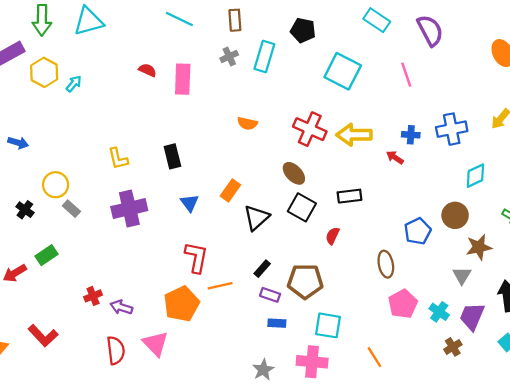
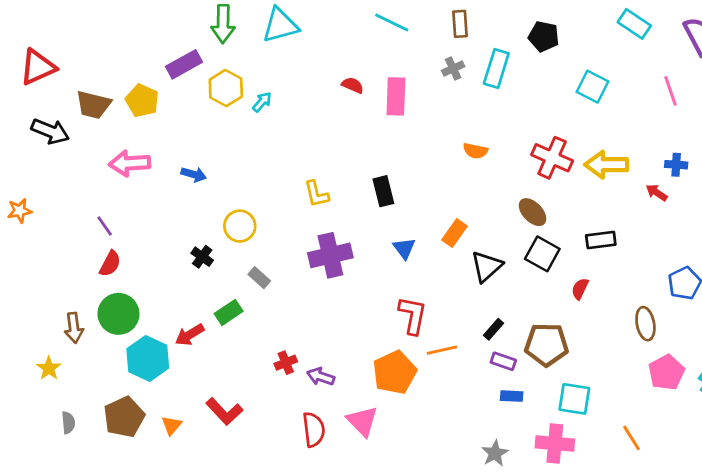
cyan square: (343, 71) -> (592, 87), size x0.7
gray rectangle: (71, 209) -> (259, 278), moved

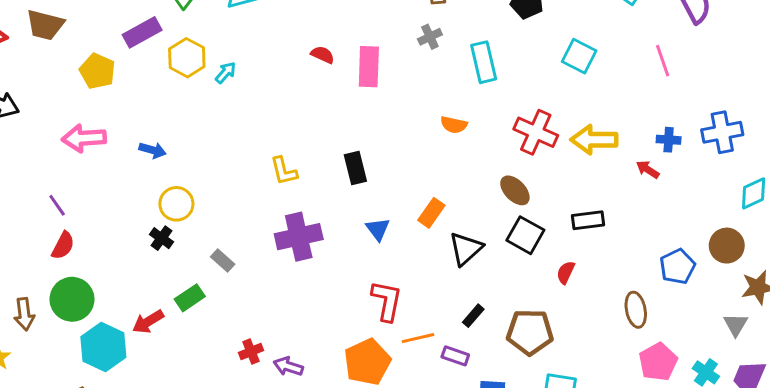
cyan rectangle: (496, 68) -> (484, 62), moved, turned -30
brown trapezoid: (93, 105) -> (45, 25), moved
yellow circle: (240, 226) -> (176, 204), moved
purple rectangle: (503, 361) -> (455, 356), moved

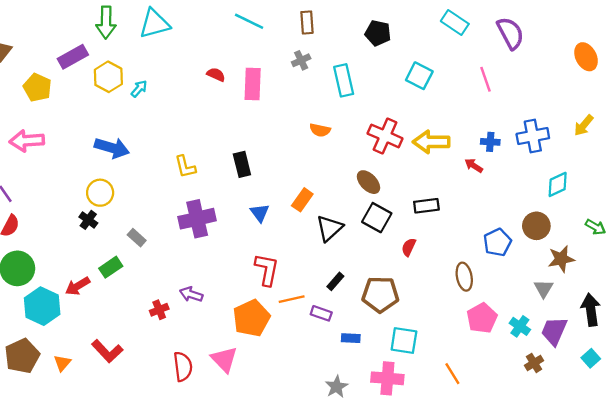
blue arrow: (153, 150) -> (112, 148), moved, size x1.6
purple arrow: (288, 366) -> (191, 294), moved

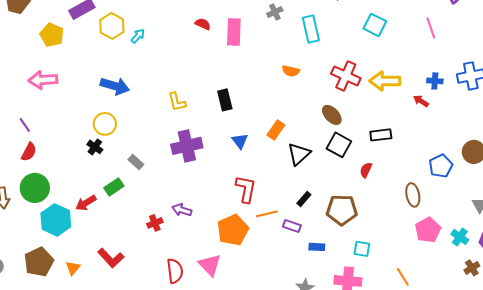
cyan square: (404, 341) -> (362, 249), size x0.7

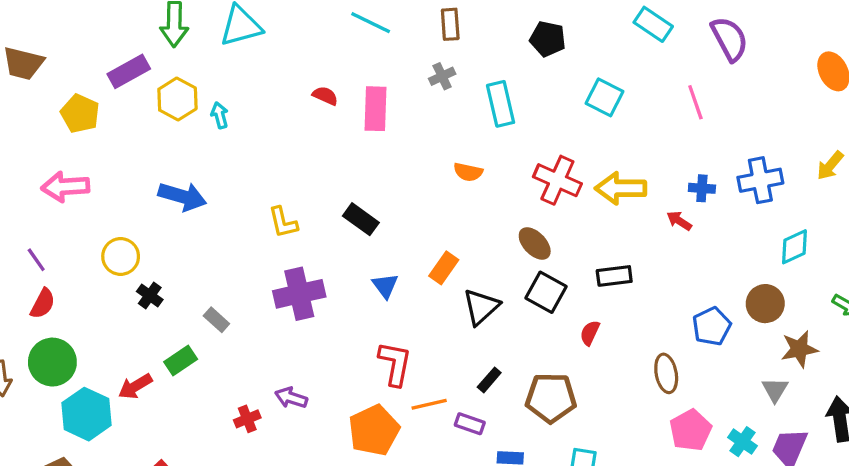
cyan arrow: (138, 36) -> (220, 115), turned -56
black rectangle: (225, 100) -> (361, 219), turned -40
yellow circle: (105, 124) -> (121, 256), moved

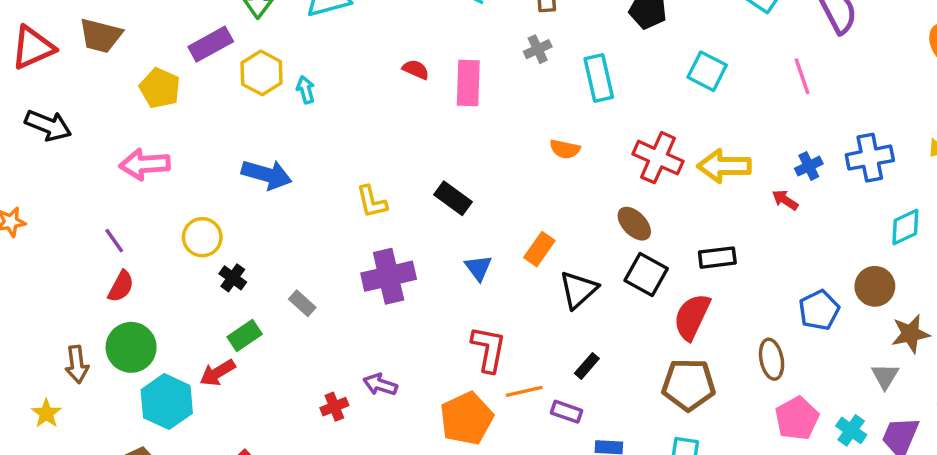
blue cross: (702, 188) -> (809, 166), turned -30
red semicircle: (590, 333) -> (692, 317), size x1.8
green rectangle: (181, 360) -> (245, 335), moved
brown pentagon: (551, 398) -> (689, 385), moved

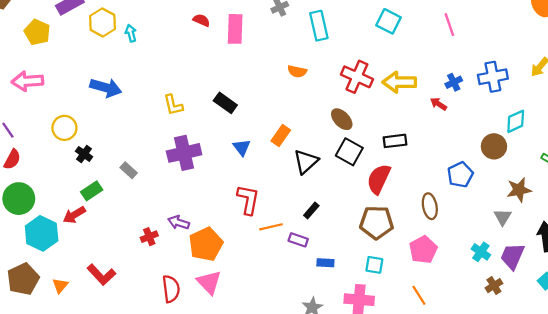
brown circle: (875, 286) -> (494, 146), moved
orange pentagon: (467, 418) -> (206, 244), moved
pink pentagon: (797, 418) -> (423, 250), moved

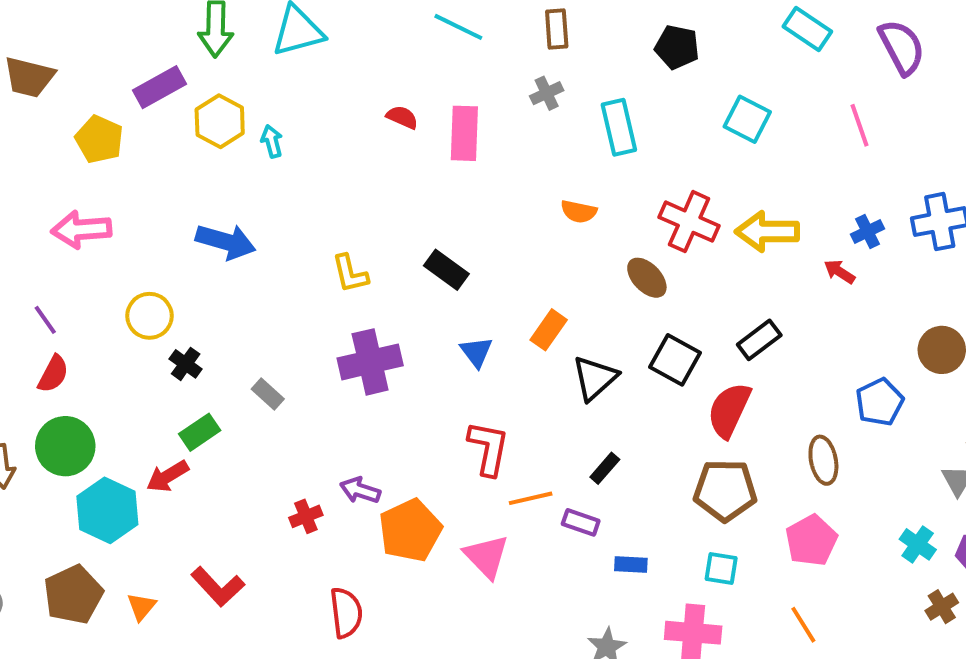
brown ellipse: (342, 119) -> (647, 278), moved
black rectangle: (395, 141) -> (759, 340), turned -30
pink triangle: (209, 282) -> (486, 556), moved

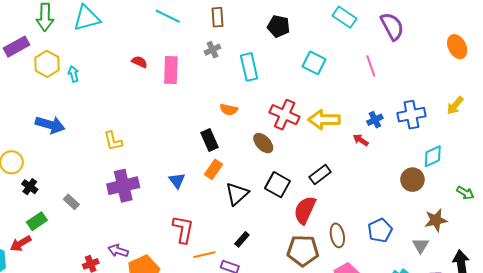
black rectangle: (446, 270) -> (209, 140), moved, turned 30
blue pentagon: (880, 402) -> (380, 230), moved
brown ellipse: (823, 460) -> (337, 235), moved

